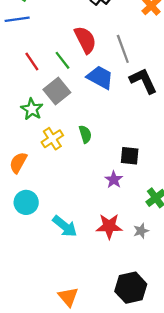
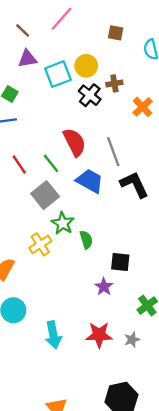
green star: (32, 109) -> (63, 223), moved
green semicircle: (85, 134) -> (86, 240), moved
cyan arrow: (65, 226) -> (53, 335), turned 40

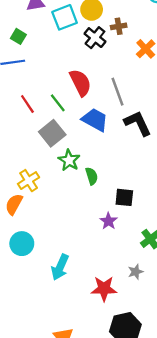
yellow cross: (40, 244) -> (29, 181), moved
cyan arrow: (53, 335) -> (60, 267), turned 35
red star: (99, 335) -> (104, 289), moved

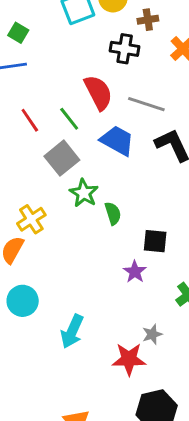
black cross: (95, 38) -> (125, 49), moved, turned -30
gray line: (117, 92) -> (146, 104), turned -52
gray star: (136, 272) -> (152, 334), moved

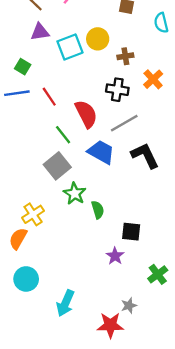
black cross: (125, 49) -> (117, 90), moved
gray line: (146, 104) -> (124, 123), turned -48
red line: (30, 120) -> (49, 97), moved

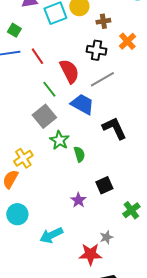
black L-shape: (145, 155) -> (114, 128), moved
black square: (131, 232) -> (104, 185), moved, turned -30
purple star: (115, 256) -> (78, 200), moved
cyan arrow: (65, 303) -> (51, 235), turned 40

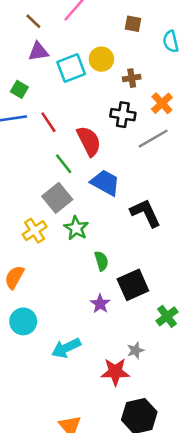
gray line: (102, 79) -> (153, 139), moved
green semicircle: (79, 154) -> (101, 261), moved
yellow cross: (23, 158) -> (35, 231), moved
black square: (104, 185) -> (133, 285), size x1.4

